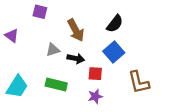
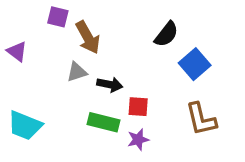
brown arrow: (76, 30) -> (88, 37), moved
blue square: (114, 52) -> (195, 64), moved
green rectangle: (56, 84) -> (103, 122), moved
cyan trapezoid: (17, 87) -> (25, 125), turned 80

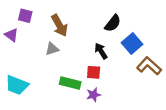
purple square: (58, 17) -> (25, 16), moved
black arrow: (110, 85) -> (101, 51), moved, turned -133
brown L-shape: (201, 119) -> (149, 66), moved, turned 145

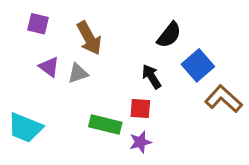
purple triangle: (11, 35) -> (49, 67), moved

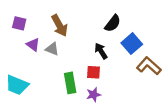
purple square: (38, 24) -> (19, 23), moved
gray triangle: (78, 73) -> (52, 49), turned 40
green rectangle: (105, 124) -> (70, 83), turned 66

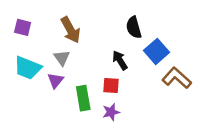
black semicircle: (113, 23) -> (134, 27), turned 126
purple triangle: (33, 45) -> (55, 80), moved, turned 32
gray triangle: (52, 49) -> (62, 58), turned 32
cyan trapezoid: (17, 85) -> (28, 68), moved

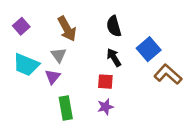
purple square: (23, 27) -> (21, 26), turned 35
black semicircle: (134, 27) -> (114, 26), moved
green rectangle: (83, 98) -> (66, 108), moved

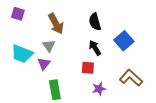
purple square: (21, 26) -> (18, 14), moved, turned -32
brown L-shape: (168, 74) -> (131, 78), moved
purple star: (105, 107) -> (99, 89), moved

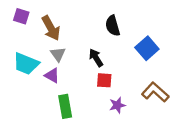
brown arrow: (56, 24) -> (51, 28), moved
black arrow: (95, 48) -> (96, 58), moved
purple triangle: (44, 64) -> (52, 76), turned -40

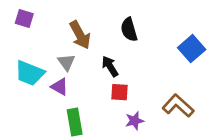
brown arrow: (51, 28) -> (80, 35), moved
blue square: (147, 48) -> (192, 49), moved

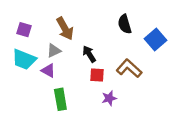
purple square: (24, 19) -> (24, 30), moved
black semicircle: (129, 29) -> (125, 24), moved
gray triangle: (66, 62) -> (54, 51), turned 40
brown L-shape: (178, 106) -> (129, 68), moved

